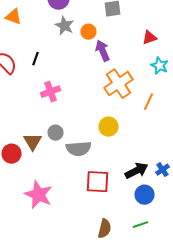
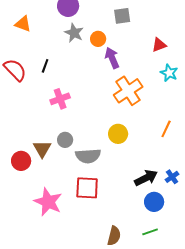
orange line: (148, 102) -> (166, 129), moved
red square: (98, 182) -> (87, 188), moved

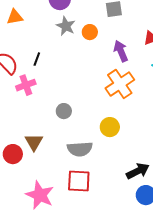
orange triangle: (23, 24) -> (15, 17), turned -30
purple arrow: (112, 58) -> (121, 51), moved
pink cross: (60, 99) -> (26, 85), moved
gray circle: (65, 140) -> (64, 111), moved

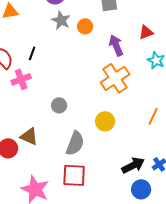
brown triangle: (34, 142) -> (29, 136), turned -36
gray semicircle: (80, 149) -> (75, 143), turned -65

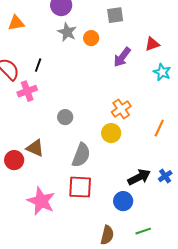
purple arrow: (116, 45) -> (122, 57), turned -120
orange cross: (115, 78) -> (121, 109), moved, size x0.7
blue circle: (141, 189) -> (123, 201), moved

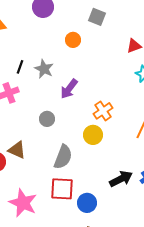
gray square: (115, 15) -> (97, 17), turned 30
gray star: (67, 32) -> (44, 69), moved
purple arrow: (122, 57) -> (69, 89), moved
blue circle: (123, 201) -> (87, 203), moved

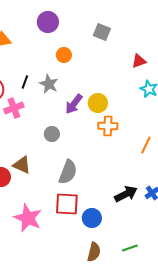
orange circle: (73, 40) -> (64, 55), moved
orange cross: (103, 111) -> (108, 126), turned 36
yellow circle: (93, 135) -> (98, 103), moved

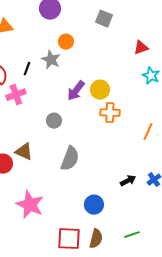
gray star: (49, 84) -> (51, 60), moved
black arrow: (126, 194) -> (128, 181), size x0.7
red square: (67, 204) -> (69, 239), moved

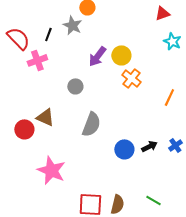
orange cross: (110, 113) -> (131, 78), turned 36
blue circle: (94, 205) -> (124, 149), moved
green line: (132, 235) -> (153, 200), turned 49

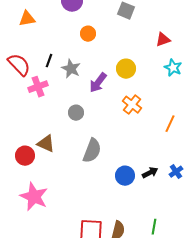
gray star: (72, 25) -> (71, 69), moved
yellow circle: (121, 55) -> (126, 69), moved
pink star: (51, 170) -> (34, 197), moved
green line: (153, 200) -> (154, 227), turned 70

